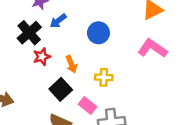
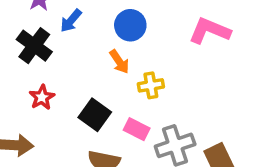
red star: (42, 57) -> (42, 97), moved
orange arrow: (71, 64) -> (119, 62), moved

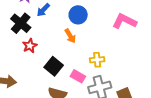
yellow cross: (151, 85) -> (97, 60), moved
red star: (42, 97) -> (30, 46), moved

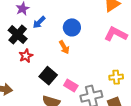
yellow cross: (97, 60) -> (116, 77), moved

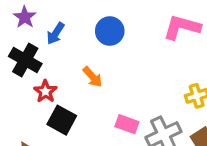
orange arrow: (64, 47) -> (93, 77), moved
black square: (48, 76) -> (62, 120), moved

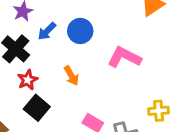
pink L-shape: (182, 27) -> (124, 57), moved
blue circle: (110, 31) -> (80, 31), moved

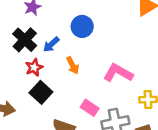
blue arrow: (47, 31) -> (51, 44), moved
pink L-shape: (124, 57) -> (118, 73), moved

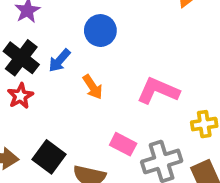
red star: (34, 67) -> (20, 96), moved
black square: (41, 92) -> (49, 157), moved

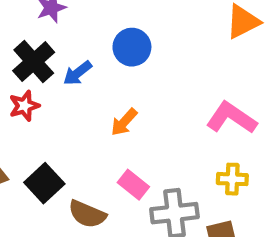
orange arrow: (93, 87) -> (124, 122), moved, turned 65
pink L-shape: (158, 91) -> (231, 118), moved

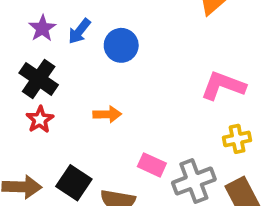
blue arrow: (78, 73) -> (79, 31), moved
orange arrow: (124, 122) -> (107, 114), moved, turned -120

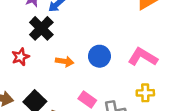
blue circle: (121, 45) -> (99, 56), moved
black cross: (39, 79) -> (41, 28), moved

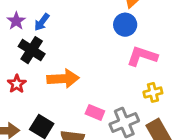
blue circle: (99, 56) -> (125, 25), moved
orange arrow: (65, 61) -> (63, 79), size x1.6

